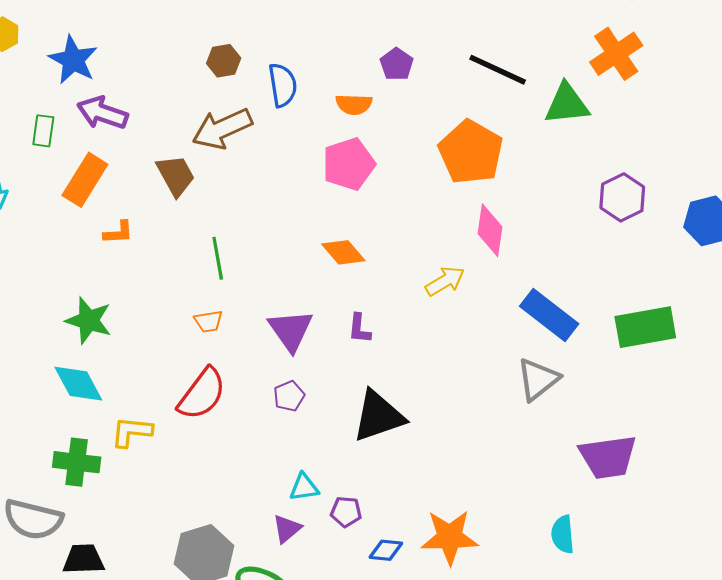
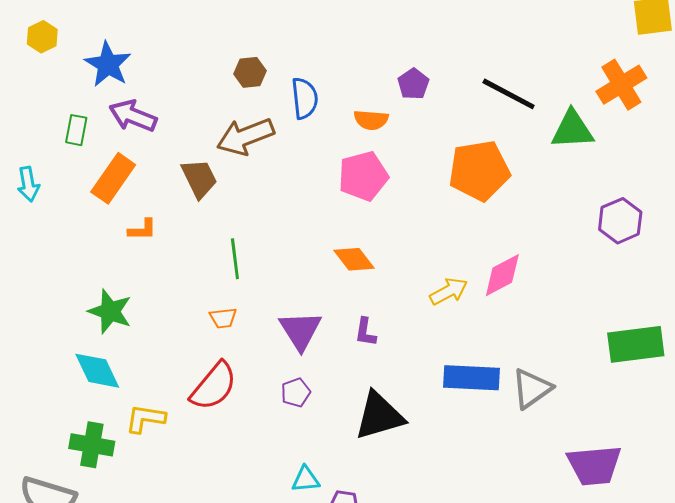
orange pentagon: (471, 152) -> (479, 171), turned 30
pink diamond: (490, 230) -> (502, 275), moved, turned 51
blue rectangle: (549, 315) -> (471, 378), moved, turned -38

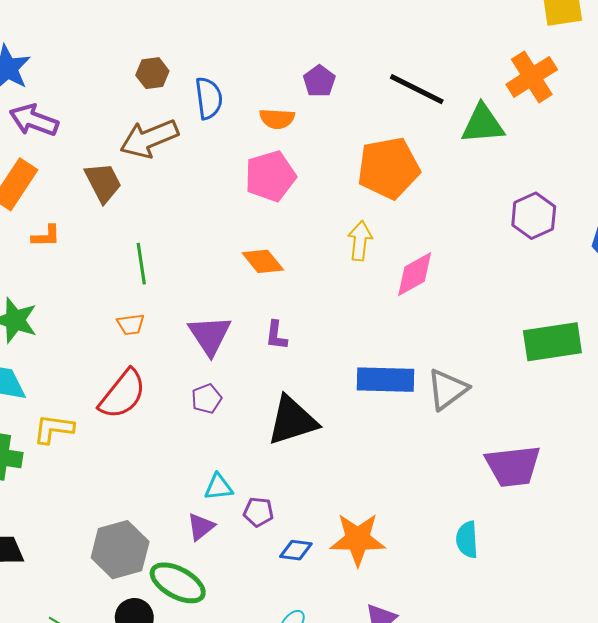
yellow arrow: (449, 291) -> (360, 241), moved, turned -54

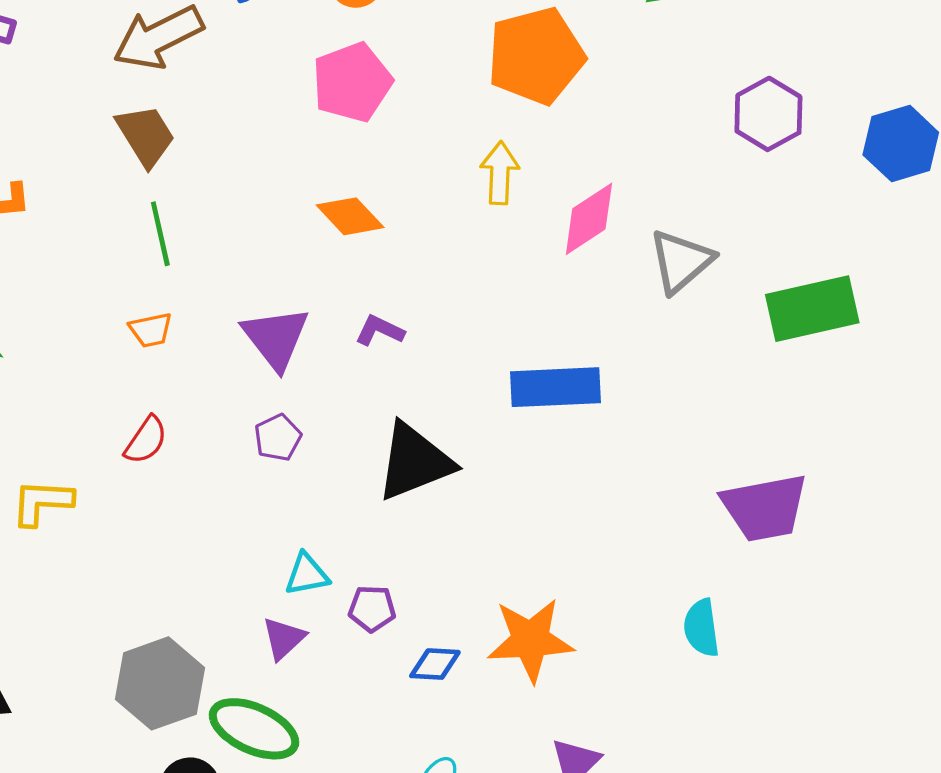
brown trapezoid: (103, 183) -> (146, 136), moved
purple L-shape: (276, 335) -> (380, 330), turned 112
gray triangle: (447, 389) -> (681, 261), moved
red semicircle: (122, 394) -> (146, 440), size x0.6

